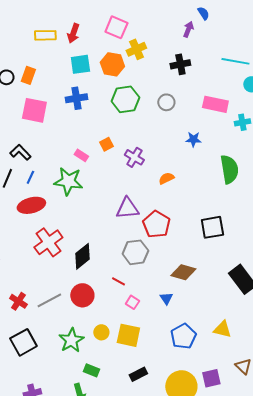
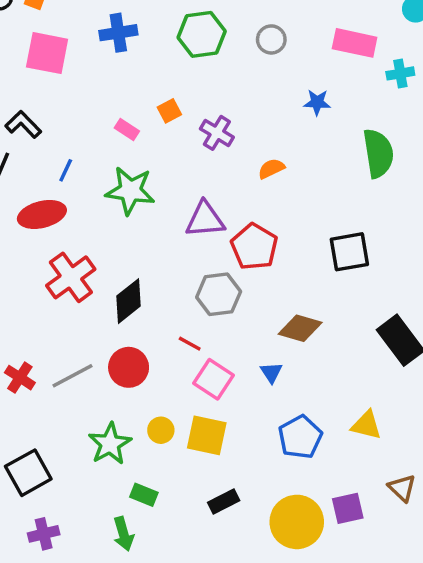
blue line: (30, 177) -> (66, 170), moved
green star: (68, 181) -> (130, 191), moved
pink square: (132, 302) -> (214, 379), size x1.6
black square: (23, 342) -> (28, 473), moved

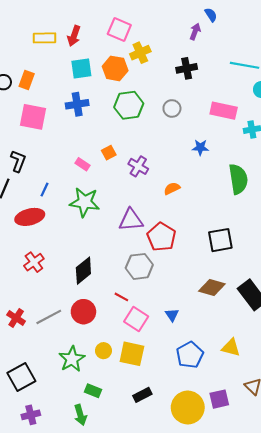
black L-shape: (23, 124) -> (18, 161), turned 65
red cross: (71, 277) -> (34, 262), moved, size x0.7
brown diamond: (300, 328) -> (212, 287), moved

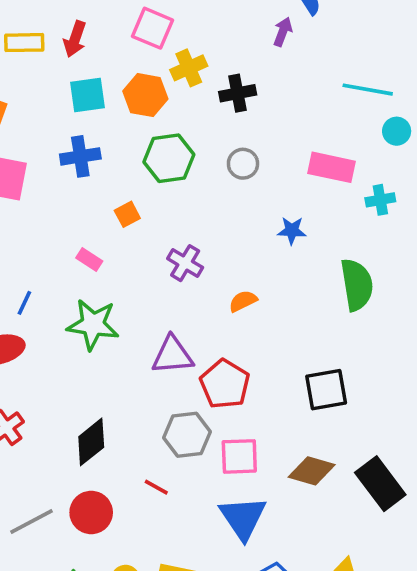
black cross: (187, 68) -> (238, 93), moved
orange square: (109, 153) -> (127, 214), moved
blue triangle: (172, 315) -> (243, 518), size x2.0
pink square: (136, 319) -> (239, 456), moved, turned -35

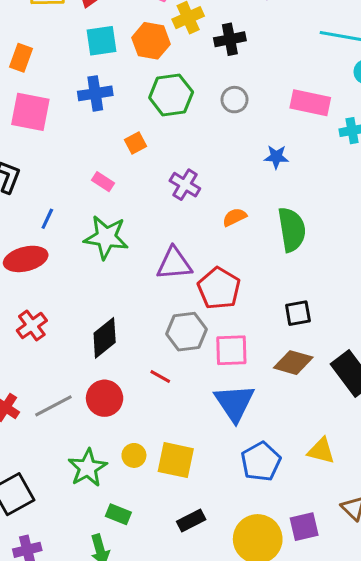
green semicircle: (357, 285) -> (292, 230), moved
black square: (326, 390) -> (298, 313), moved, size x0.7

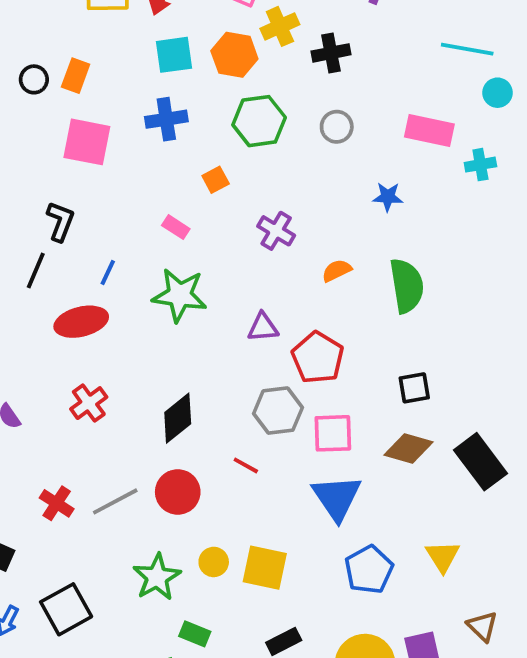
purple triangle: (174, 264) -> (263, 327), size x0.7
yellow triangle: (321, 451) -> (443, 556), turned 44

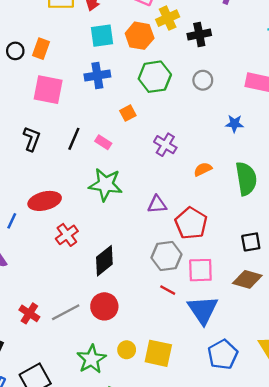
black line: (36, 271) -> (74, 139), moved
blue line: (108, 272) -> (12, 221), moved
red cross: (89, 403) -> (67, 235), moved
red line: (246, 465) -> (168, 290), moved

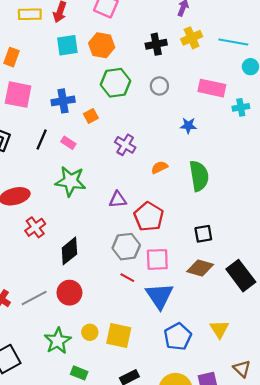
yellow cross: (168, 18) -> (192, 38), moved
blue cross: (97, 76) -> (63, 101), moved

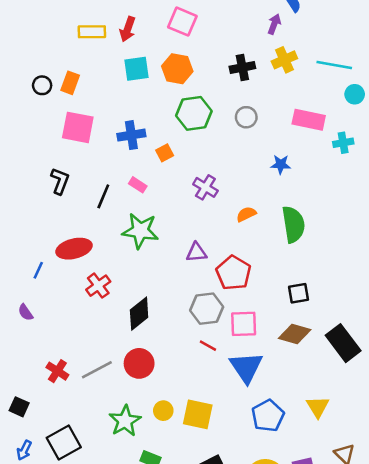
black line: (42, 140) -> (103, 196), moved

